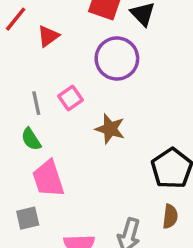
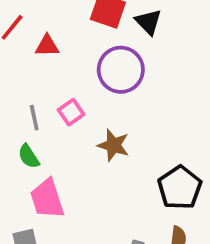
red triangle: (48, 36) -> (47, 46), turned 35

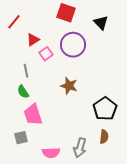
black triangle: (148, 22) -> (101, 23), moved
red triangle: (47, 46) -> (33, 40), moved, turned -32
pink square: (71, 112) -> (46, 54), moved

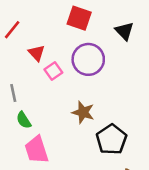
red triangle: (33, 40) -> (37, 53), turned -40
gray line: (26, 71) -> (13, 93), moved
black pentagon: (105, 109) -> (111, 139), moved

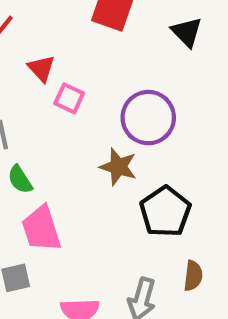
purple circle: (88, 59) -> (148, 118), moved
pink square: (53, 71) -> (69, 98), turned -30

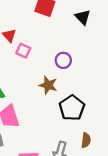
purple circle: (148, 118) -> (63, 60), size x0.6

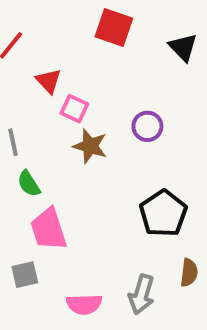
brown star: (48, 85) -> (90, 146), moved

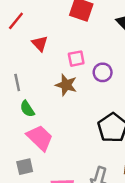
pink square: (74, 109) -> (76, 59), moved, turned -36
pink trapezoid: (49, 229) -> (40, 138), turned 152

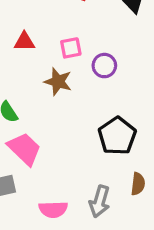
red triangle: (40, 43) -> (24, 42), moved, turned -48

